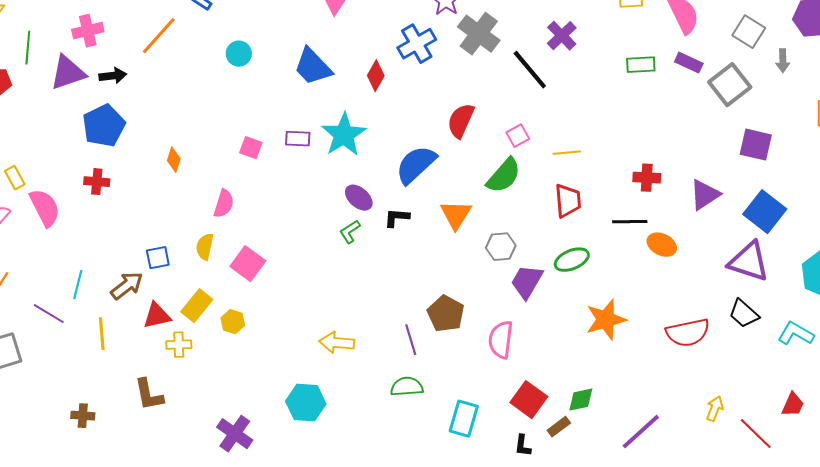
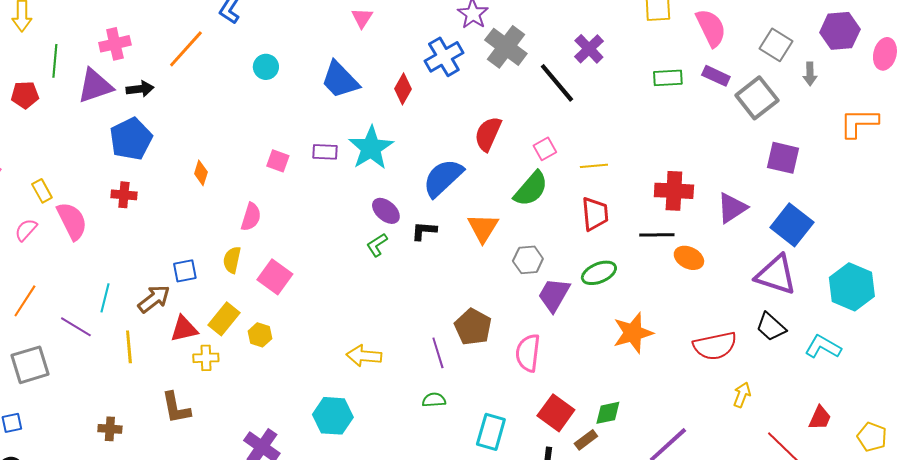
red cross: (647, 178) -> (674, 191), size x1.4
green semicircle: (407, 387) -> (434, 400), size x0.7
yellow arrow: (715, 409) -> (742, 395), moved

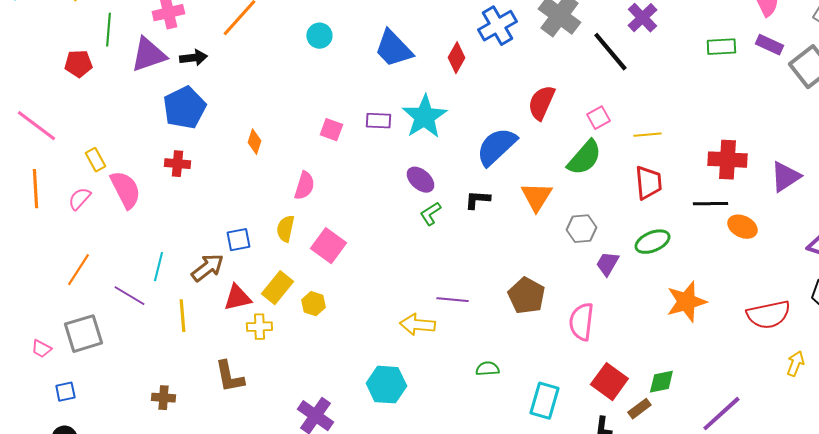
purple ellipse: (386, 211) -> (420, 180), moved
purple trapezoid: (554, 295) -> (607, 264), size x0.7
purple line: (438, 353) -> (452, 300), moved, turned -68

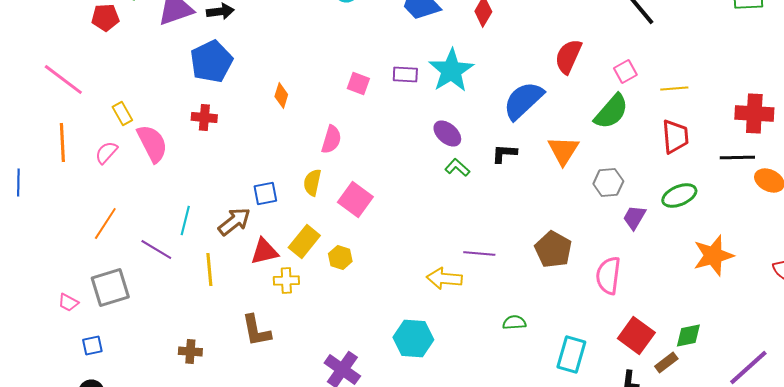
green L-shape: (430, 214) -> (457, 168), turned 75

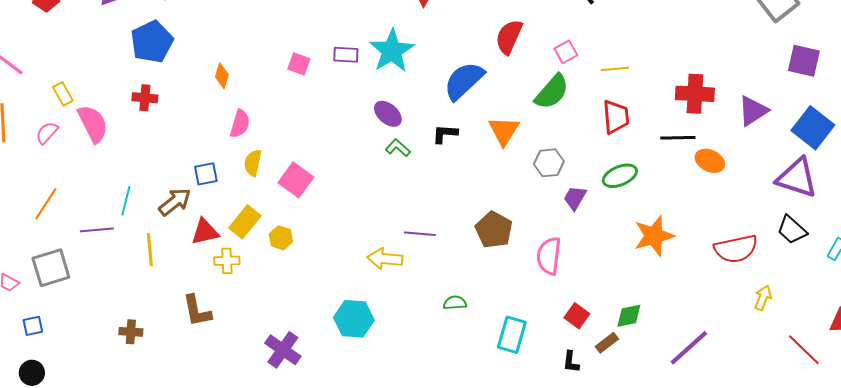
pink semicircle: (331, 140) -> (240, 124), moved
purple line: (156, 250) -> (97, 230), turned -36
red square: (636, 336) -> (577, 316), size x0.7

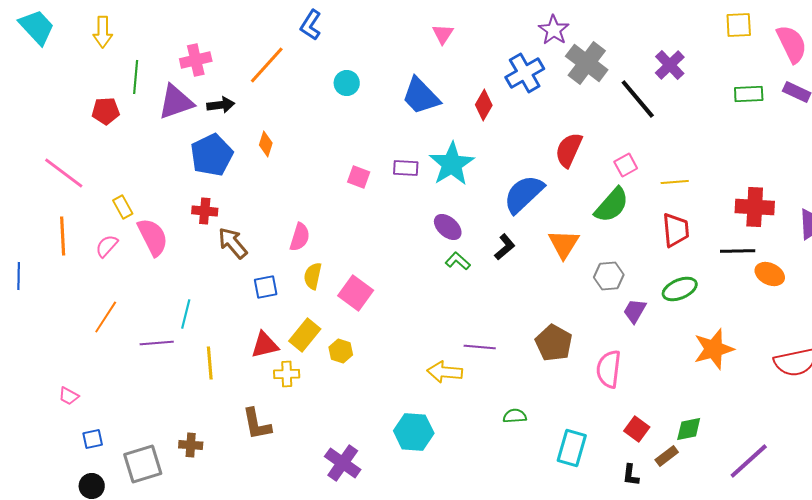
orange diamond: (222, 76) -> (266, 144), moved
black L-shape: (445, 134) -> (505, 247), turned 136
brown arrow: (175, 202) -> (233, 243), moved, turned -92
gray square: (51, 268) -> (143, 464), moved

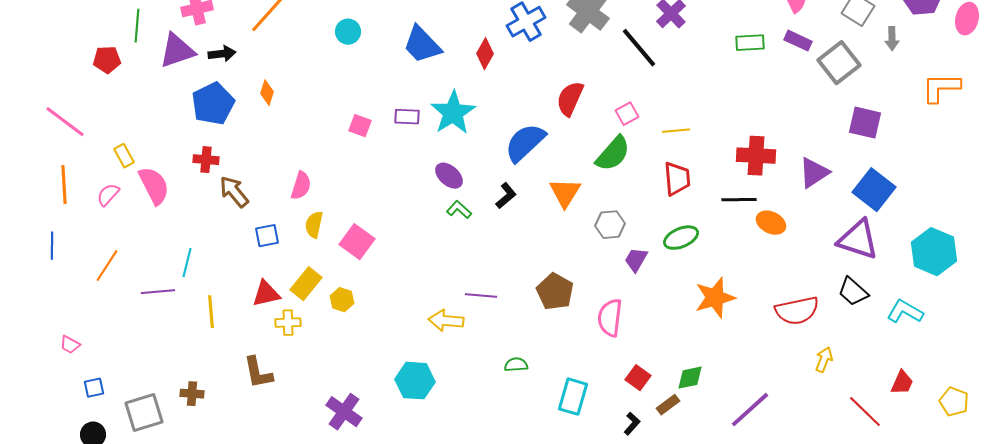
blue line: (19, 276) -> (52, 246), moved
black L-shape: (631, 475) -> (632, 424), turned -145

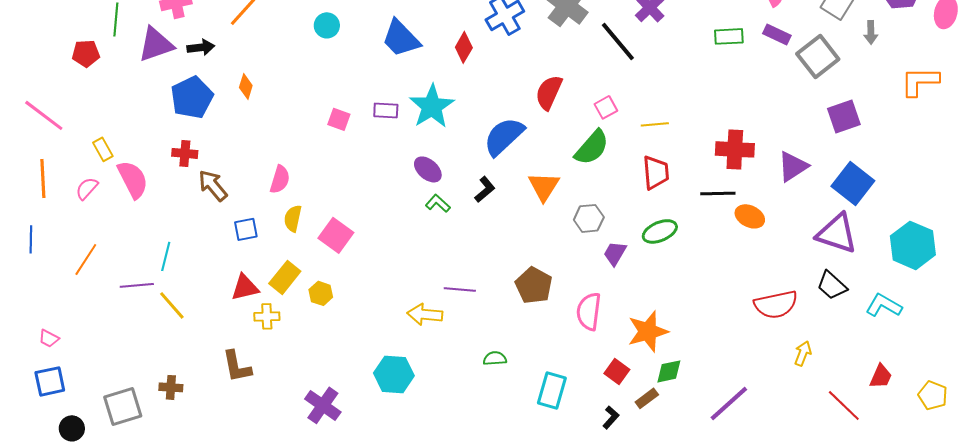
purple square: (865, 123) -> (844, 116), turned -32
orange star: (715, 298) -> (648, 331), moved
yellow line: (211, 312) -> (172, 305), moved, turned -36
blue square: (94, 388) -> (50, 381), moved, size x1.5

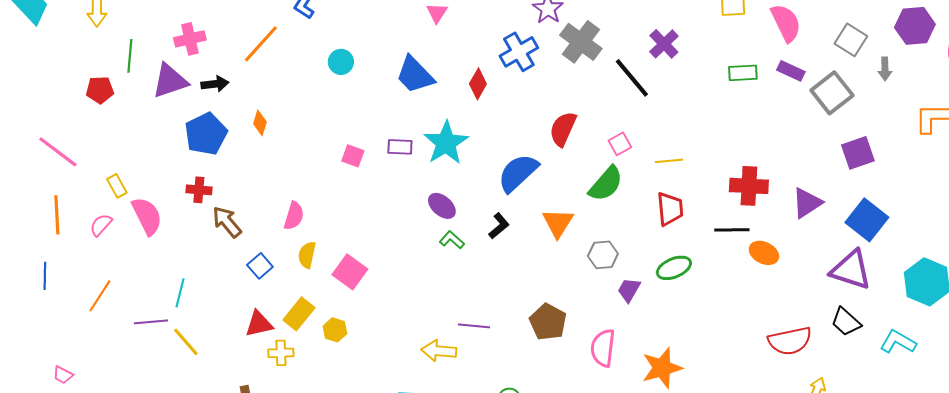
blue square: (246, 229) -> (260, 266), turned -30

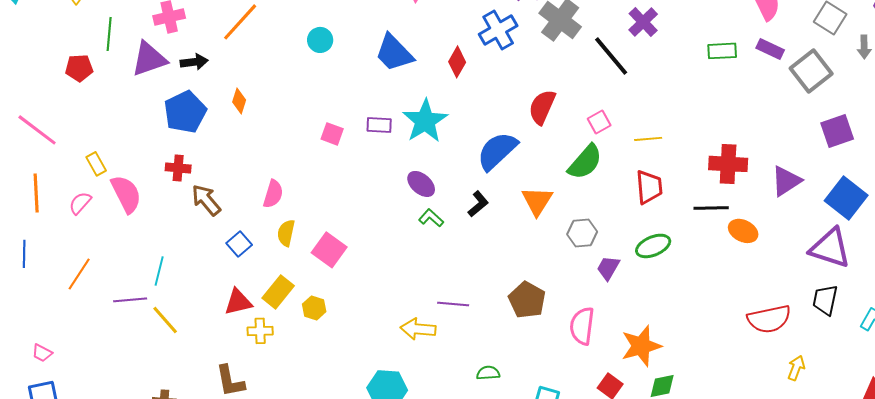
black trapezoid: (846, 322) -> (825, 300), turned 60

